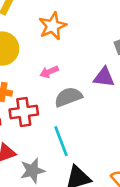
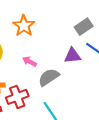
pink arrow: (49, 72) -> (29, 61), turned 64

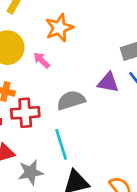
pink arrow: (29, 61) -> (42, 60), moved

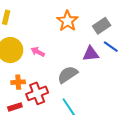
orange star: (59, 28) -> (67, 21), moved

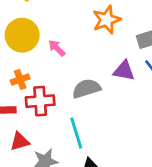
orange cross: (18, 82) -> (20, 79), turned -32

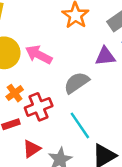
pink arrow: (57, 48) -> (39, 55), size x1.5

